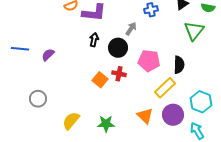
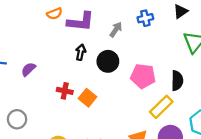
gray arrow: (131, 29) -> (116, 30), moved
red cross: (119, 74) -> (65, 91), moved

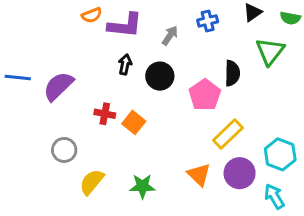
purple semicircle: (28, 69) -> (58, 86), size x1.6
pink pentagon: (143, 76) -> (205, 95), turned 30
black semicircle: (177, 81) -> (232, 73), moved
gray circle: (17, 119) -> (64, 150), moved

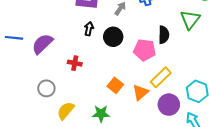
pink pentagon: (205, 95) -> (145, 50), turned -30
orange square: (134, 122) -> (115, 85), moved
orange triangle: (199, 175) -> (140, 92), moved, turned 36

